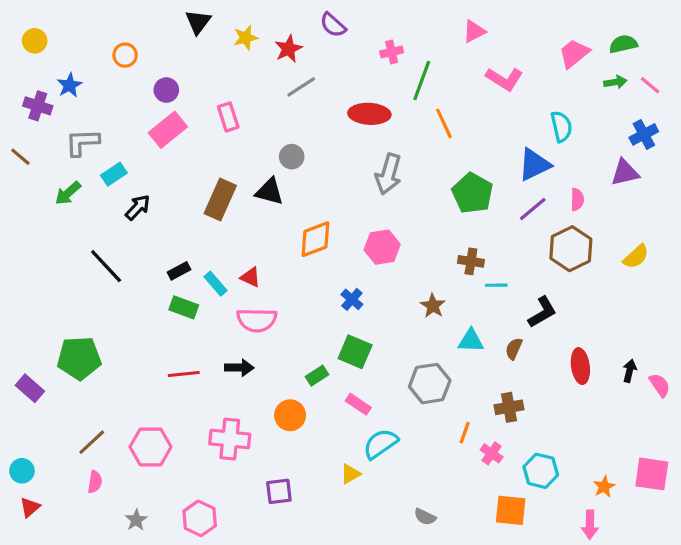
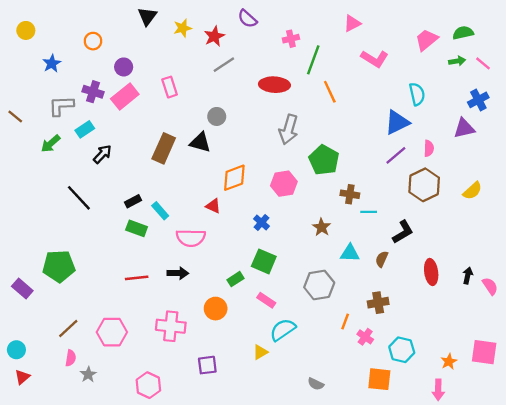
purple cross: (38, 106) -> (93, 92), moved
green pentagon: (473, 193) -> (324, 160), moved
red triangle: (250, 277) -> (213, 206), moved
gray star: (136, 520) -> (88, 375), moved

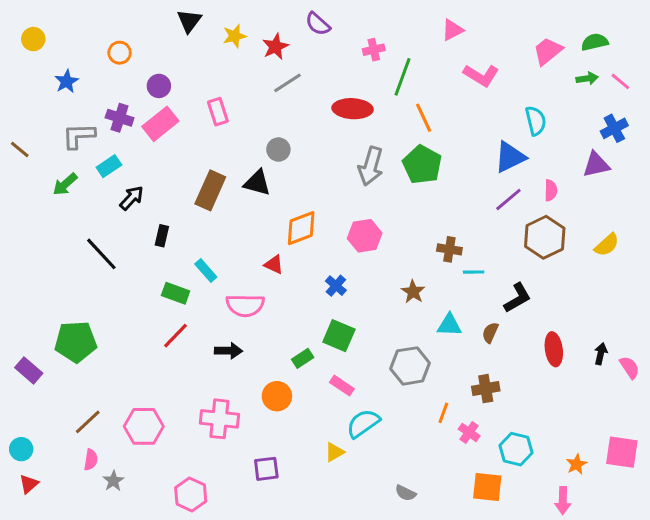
green pentagon: (324, 160) -> (422, 165), moved
black rectangle: (133, 201) -> (162, 236), moved, turned -49
red line: (137, 278) -> (176, 336), moved, turned -40

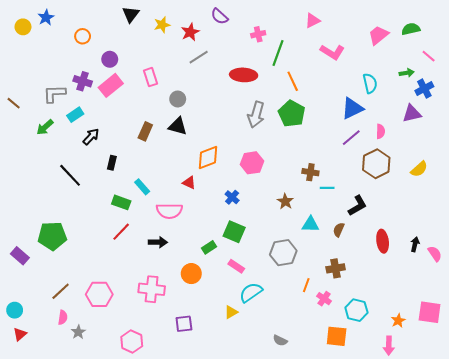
green arrow: (587, 78) -> (407, 73), moved
blue star: (67, 81) -> (46, 17), moved
gray circle: (278, 150) -> (178, 99), moved
brown rectangle: (210, 190) -> (145, 131), size x0.7

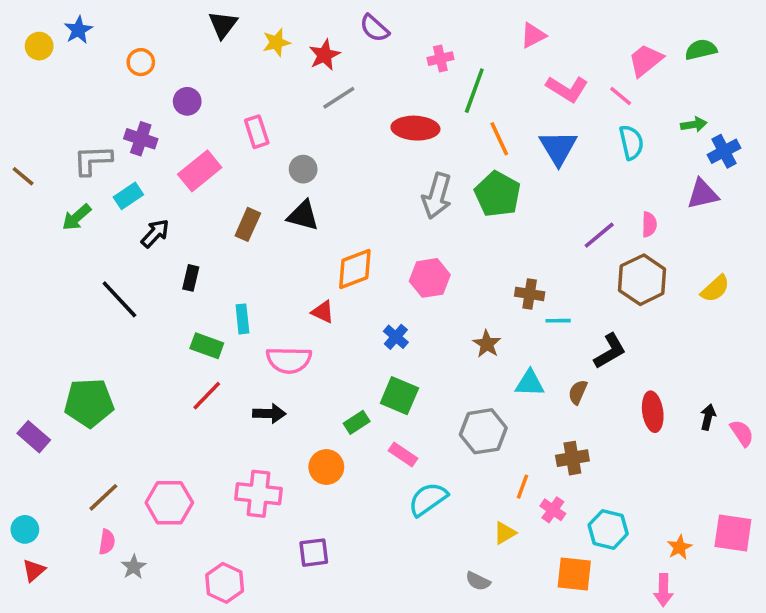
pink line: (429, 56) -> (621, 96), moved
pink rectangle: (111, 85) -> (200, 171), moved
blue triangle: (352, 108) -> (558, 148), moved, turned -35
cyan rectangle: (142, 187) -> (242, 319), turned 35
yellow triangle: (231, 312) -> (505, 533), moved

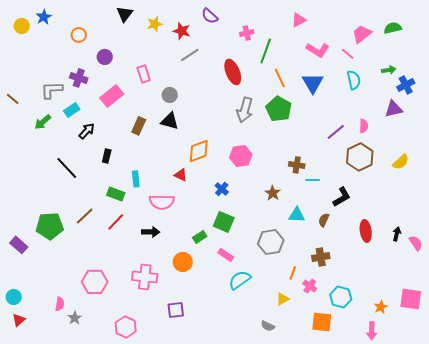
red star: (325, 55) -> (182, 31), turned -30
red ellipse: (415, 128) -> (233, 72), turned 65
brown line: (103, 497) -> (85, 216), moved

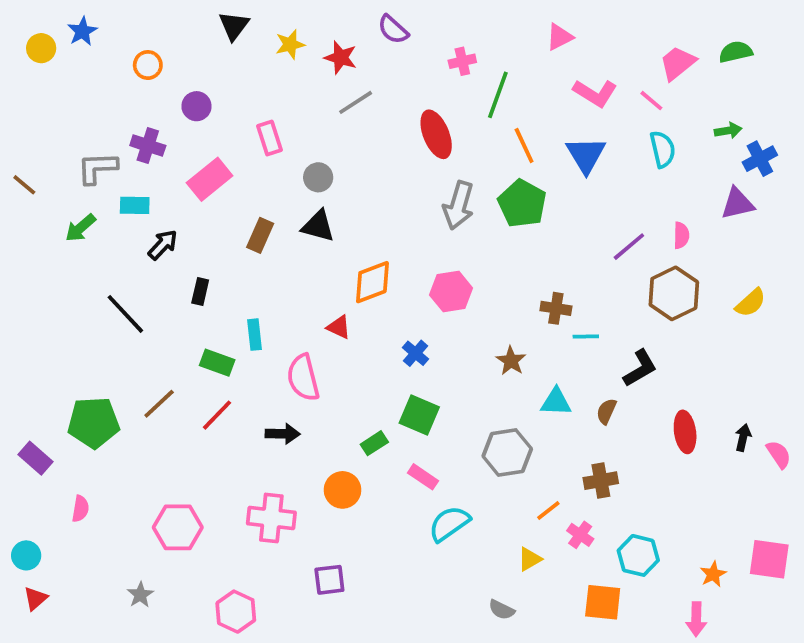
cyan rectangle: (72, 110) -> (135, 205), turned 35
pink semicircle: (162, 202) -> (303, 378), turned 75
orange line: (293, 273) -> (548, 511), turned 32
pink semicircle: (60, 304) -> (80, 509), moved

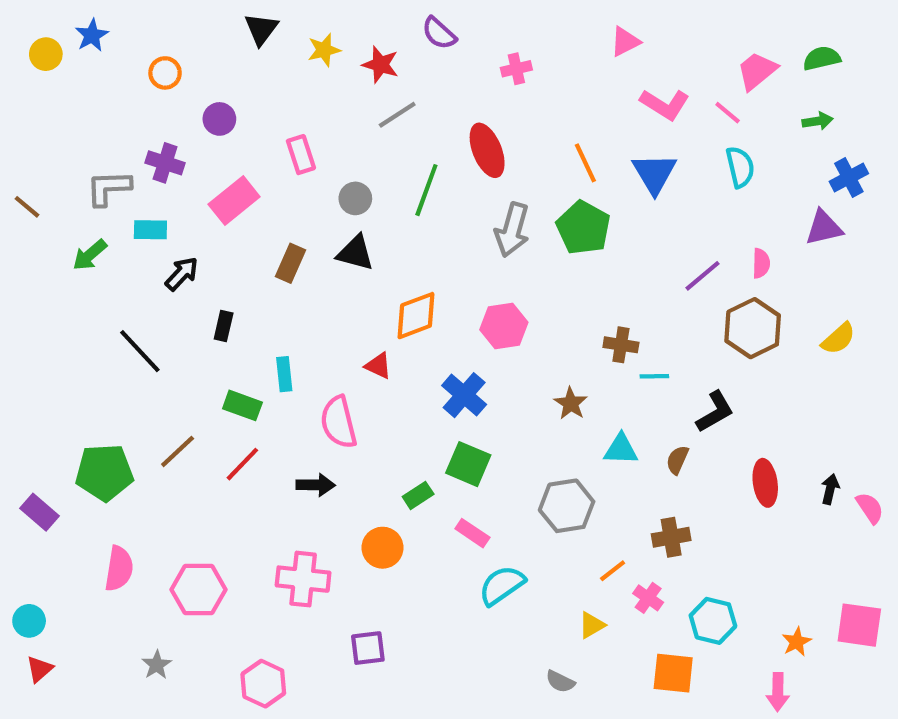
green line: (498, 95) -> (426, 190), moved
green arrow: (728, 131) -> (818, 121), moved
blue cross: (415, 353) -> (464, 395), size x1.5
pink semicircle: (80, 509) -> (119, 569), moved, size x1.5

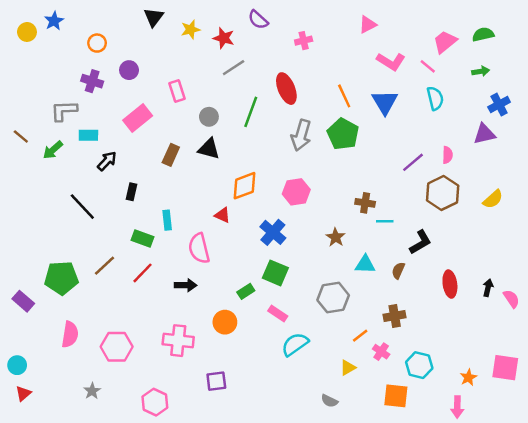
purple cross: (165, 163) -> (92, 81), moved
brown line: (27, 207) -> (21, 136), moved

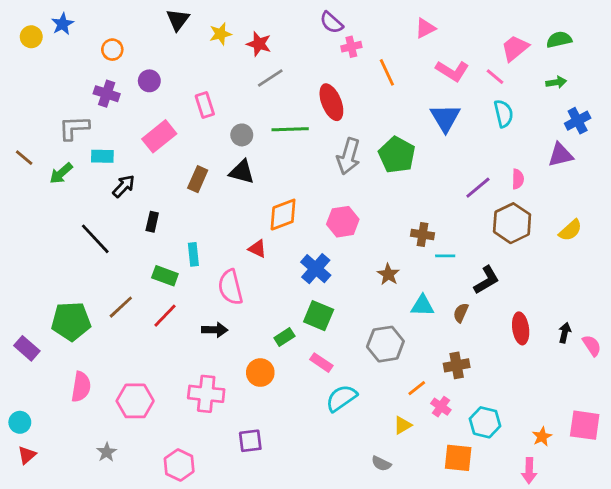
purple semicircle: (258, 20) -> (331, 23), moved
orange line: (344, 96) -> (387, 72), moved
green line: (251, 112) -> (290, 129), turned 68

